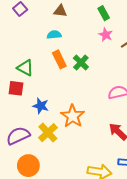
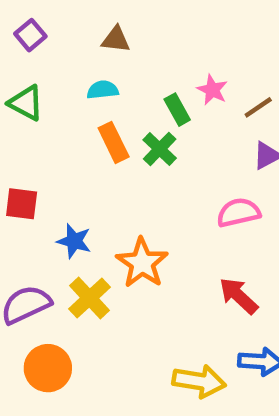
green rectangle: (104, 13) -> (177, 110), moved
green triangle: (25, 68) -> (26, 103), moved

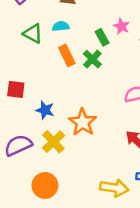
green triangle: (26, 103) -> (33, 34), moved
orange circle: (48, 368) -> (45, 185), moved

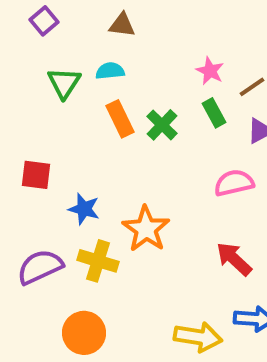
green triangle: (33, 34) -> (64, 83), turned 35
green rectangle: (102, 37) -> (214, 113), moved
yellow cross: (53, 142) -> (98, 261), turned -30

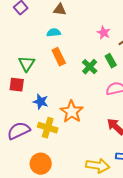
green triangle: (64, 83) -> (27, 64), moved
green rectangle: (214, 113) -> (111, 61), moved
green cross: (162, 125) -> (90, 67), moved

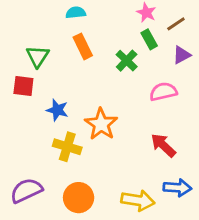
green rectangle: (111, 61) -> (149, 39), moved
purple semicircle: (19, 131) -> (26, 191), moved
orange circle: (41, 164) -> (79, 198), moved

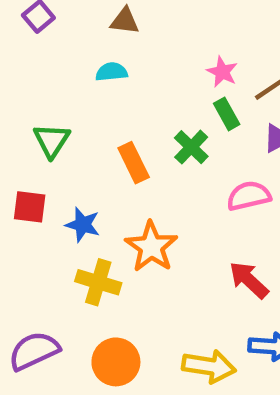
orange rectangle: (83, 46) -> (134, 163), moved
red square: (23, 86) -> (30, 207), moved

